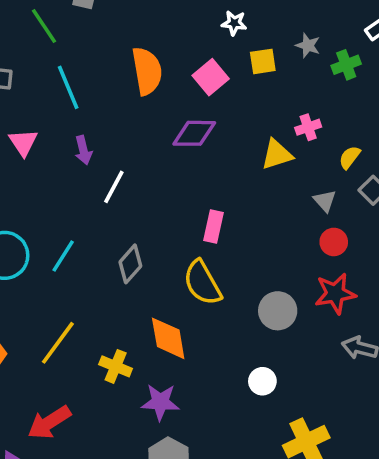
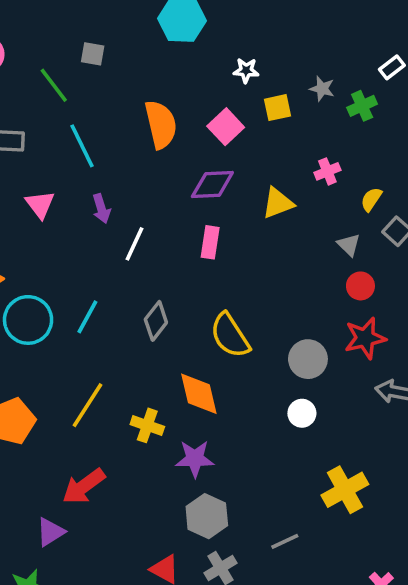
yellow triangle: (277, 154) -> (278, 203), moved
pink rectangle: (214, 226) -> (210, 242), moved
white circle: (262, 381) -> (302, 413), moved

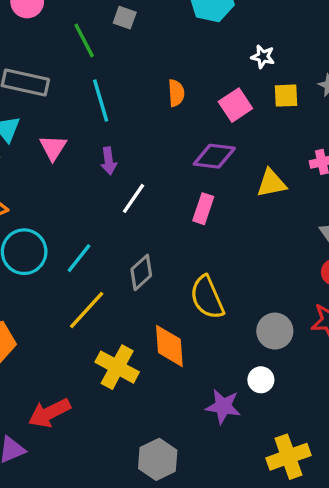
orange semicircle: (161, 124) -> (176, 93), size x0.6
yellow line: (87, 405) -> (87, 310), moved
yellow cross: (147, 425) -> (117, 367), size x1.4
purple star: (195, 459) -> (223, 406), moved

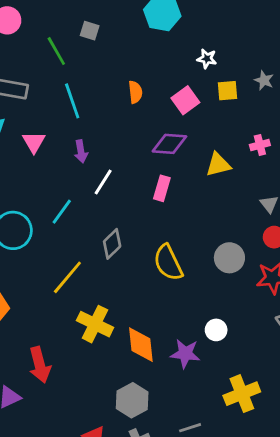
cyan line: (79, 258) -> (62, 212), moved
gray circle: (275, 331) -> (229, 258), moved
orange diamond: (169, 346) -> (141, 345), moved
red arrow: (49, 413) -> (40, 365), turned -76

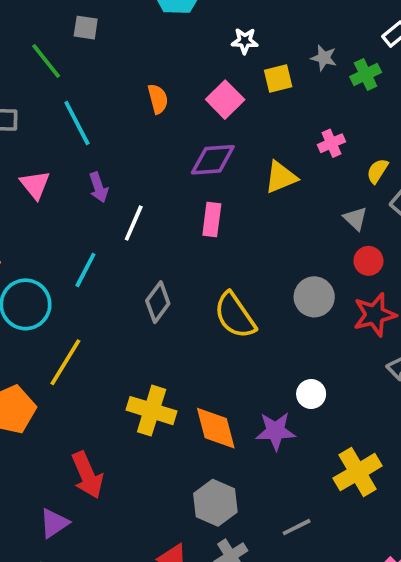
yellow line: (67, 277) -> (65, 362), moved

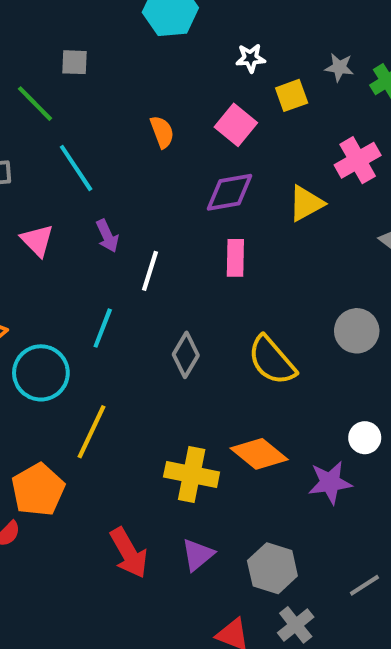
pink cross: (331, 143) -> (358, 160), size x1.5
orange diamond: (216, 428) -> (259, 454), moved, turned -30
purple triangle: (54, 523) -> (198, 555), moved

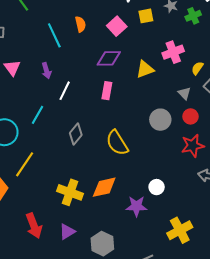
cyan line: (76, 168) -> (54, 35), moved
gray circle: (357, 331) -> (160, 120), moved
orange diamond: (259, 454) -> (104, 187), turned -60

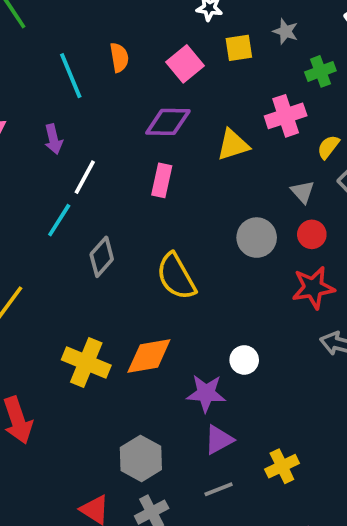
green cross: (193, 16) -> (320, 71), moved
cyan line: (38, 115) -> (59, 220), moved
yellow cross: (180, 230) -> (282, 466), moved, size x0.7
purple triangle: (67, 232) -> (219, 440), moved

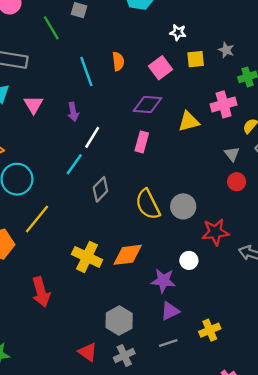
gray circle: (257, 238) -> (183, 206), moved
red star: (313, 288) -> (215, 232), moved

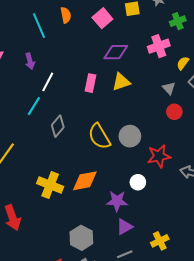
purple diamond: (148, 104) -> (116, 52), moved
yellow triangle: (189, 121) -> (121, 82), moved

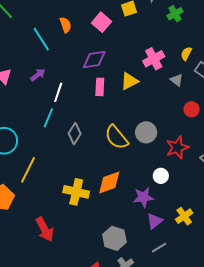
pink cross: (159, 46) -> (154, 59), moved
purple diamond: (116, 52) -> (94, 59), moved
purple arrow: (30, 61) -> (38, 75), turned -105
red circle: (174, 112) -> (191, 109), moved
yellow cross: (160, 241) -> (184, 216), moved

